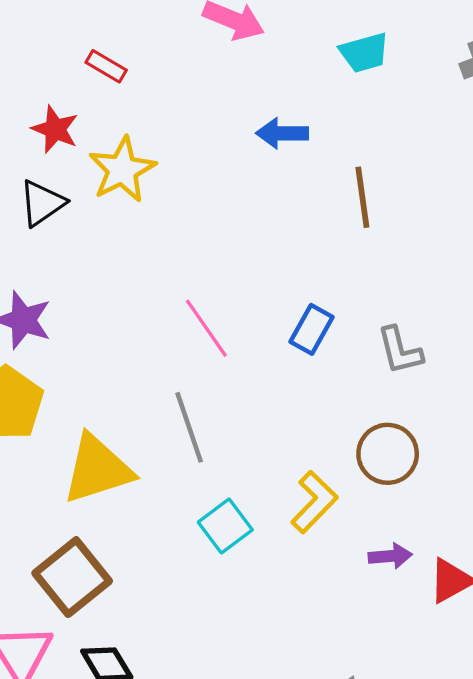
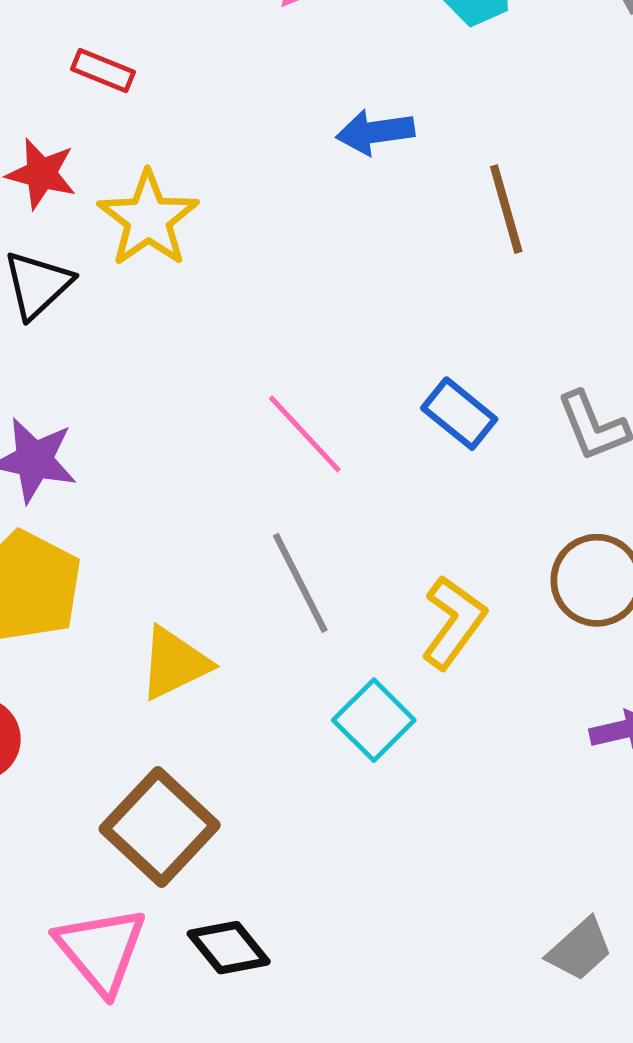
blue rectangle: (312, 329) -> (459, 414), turned -72
yellow triangle: (98, 469) -> (174, 663), size x0.7
yellow L-shape: (314, 502) -> (454, 622), moved

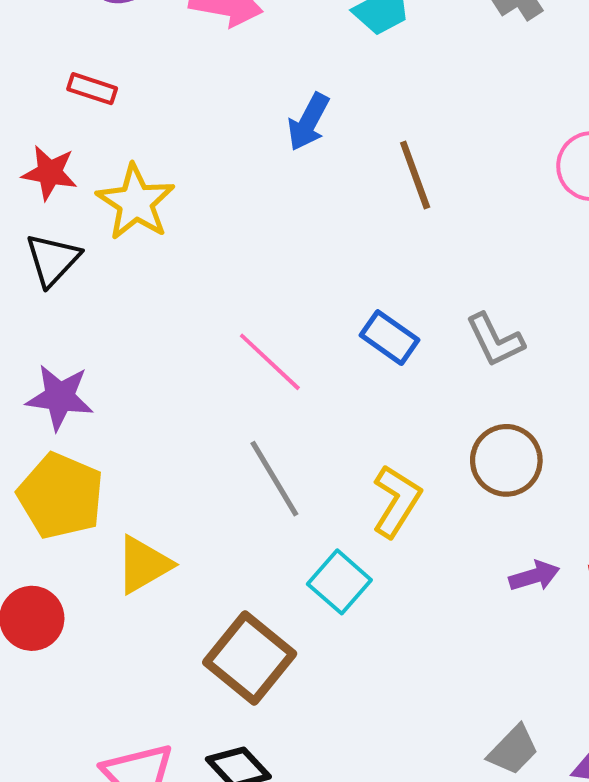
blue arrow: (375, 132) -> (308, 122), turned -50
yellow triangle: (174, 663) -> (144, 565), moved
brown square: (160, 827) -> (250, 658), moved

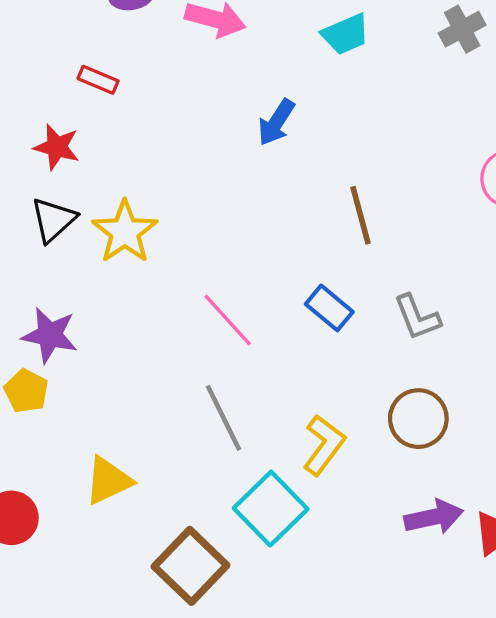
brown line: (415, 175) -> (360, 215), moved
yellow star: (136, 202) -> (125, 232), moved
yellow pentagon: (61, 496) -> (26, 391), moved, size x0.6
purple arrow: (534, 576) -> (434, 517), size x1.4
cyan square: (339, 582) -> (271, 509), size x1.4

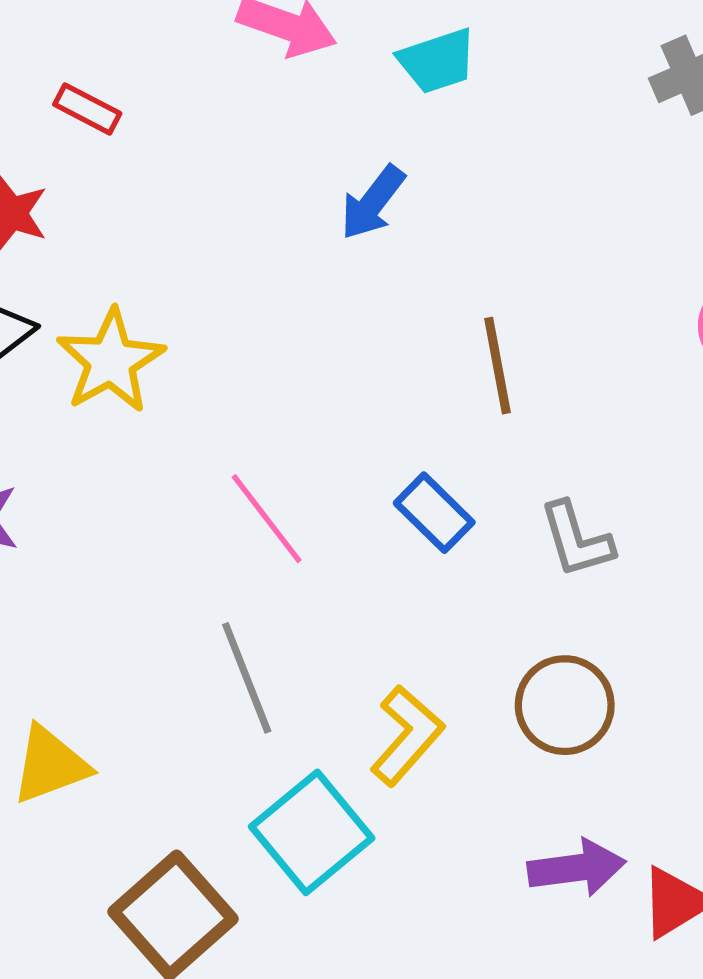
cyan trapezoid: (345, 34) -> (437, 61), moved

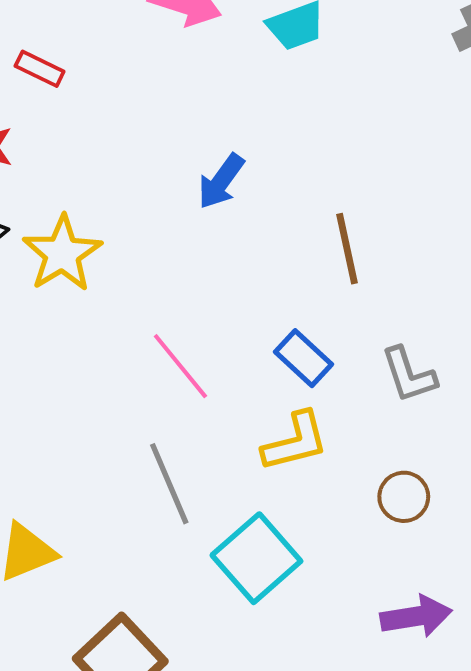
blue arrow: (373, 202) -> (221, 181), moved
brown circle: (565, 705) -> (404, 497), size x0.7
yellow L-shape: (407, 736) -> (295, 442), moved, turned 36
cyan square: (312, 832) -> (256, 558), moved

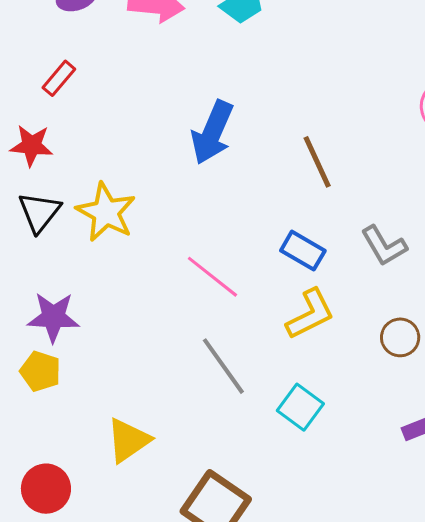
red rectangle: (40, 69) -> (59, 78), turned -63
blue arrow: (221, 181) -> (212, 132), size x1.4
cyan square: (256, 558) -> (300, 407), size x0.7

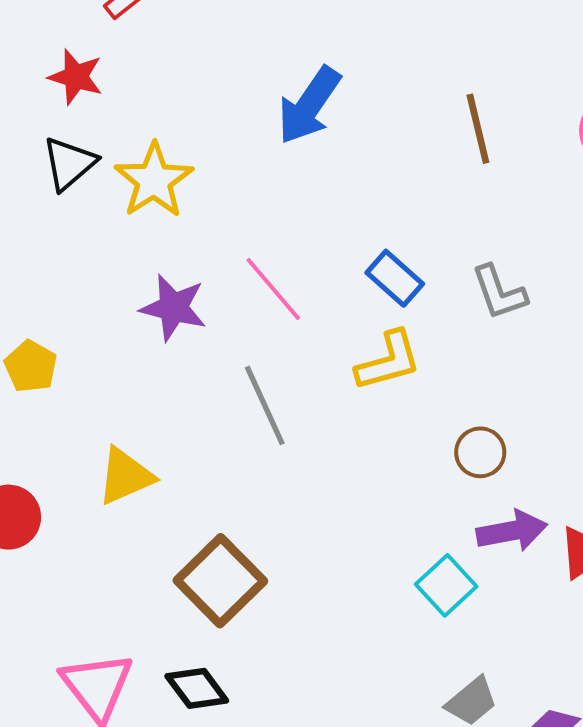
brown line: (317, 162) -> (478, 129), moved
purple star: (53, 317) -> (173, 308), moved
brown circle: (400, 337) -> (480, 452), moved
cyan square: (300, 407) -> (446, 585), moved

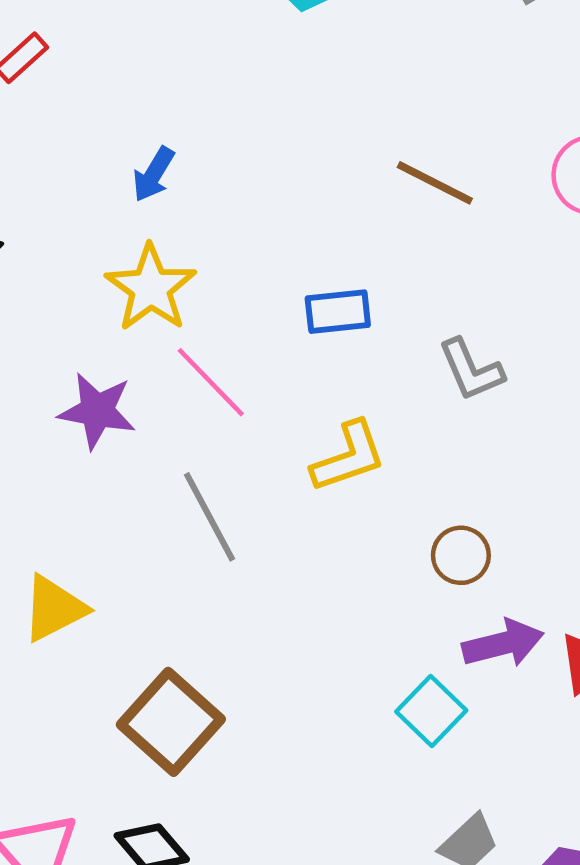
blue arrow: (309, 105) -> (153, 174), moved, size x0.6
brown line: (478, 129) -> (435, 183), turned -46
yellow star: (154, 180) -> (151, 288), moved
blue rectangle: (395, 278) -> (338, 312), moved, turned -44

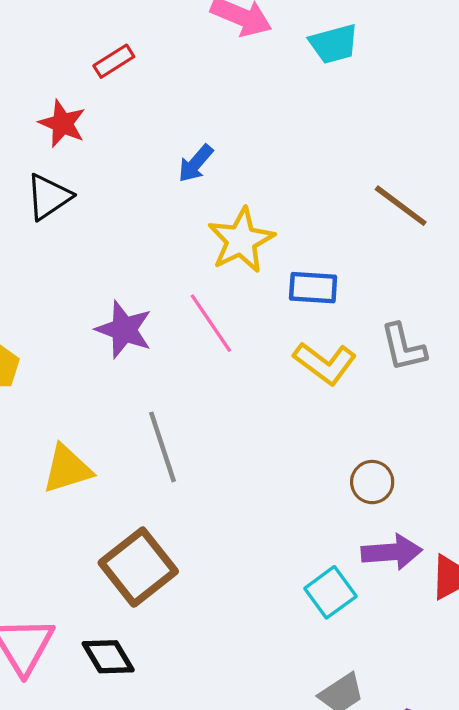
yellow star: (151, 288) -> (241, 240), moved
yellow L-shape: (348, 457) -> (325, 363), moved, turned 46
gray line: (209, 517) -> (162, 447), moved

